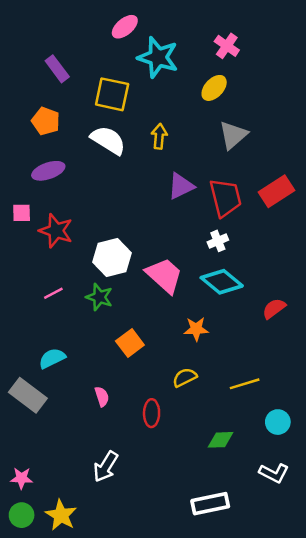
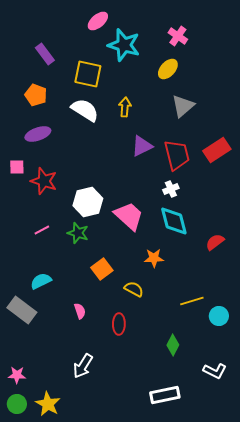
cyan diamond: (222, 282) -> (174, 221), turned 36
yellow semicircle: (185, 377) -> (134, 289), moved, turned 54
cyan circle: (278, 422) -> (219, 316), moved
green diamond: (220, 440) -> (173, 345), turned -60

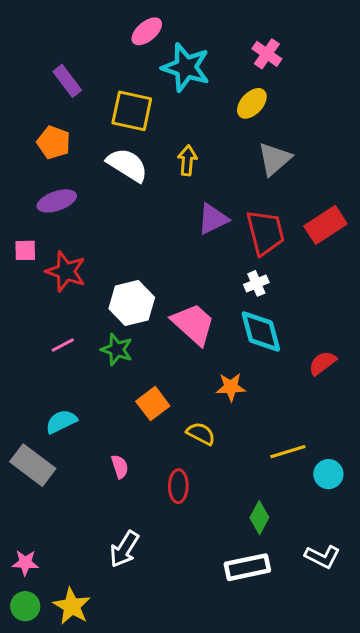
white rectangle: (165, 395) -> (247, 567), moved

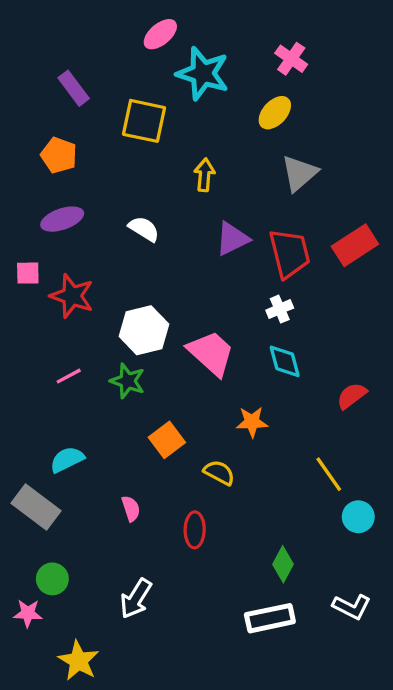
white semicircle: (127, 165) -> (144, 229), moved, size x0.7
cyan diamond: (261, 332) -> (285, 361), size x0.7
yellow line: (288, 452) -> (329, 474), moved, turned 72
green circle: (25, 606) -> (52, 579), moved

